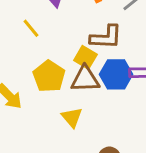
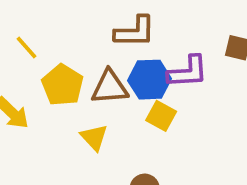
yellow line: (31, 28) -> (27, 48), moved
yellow square: (85, 57) -> (161, 116), moved

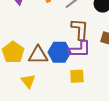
brown L-shape: (135, 32) -> (80, 29), moved, turned -90
yellow square: (161, 116) -> (77, 76), moved, turned -35

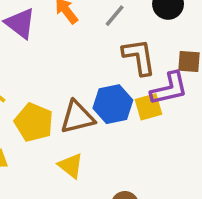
purple L-shape: (80, 49) -> (169, 89), moved
yellow square: (77, 76) -> (149, 107), moved

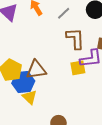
blue hexagon: (113, 104) -> (23, 82), moved

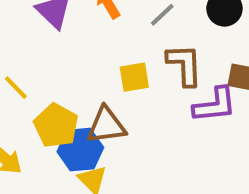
yellow square: (78, 68) -> (134, 77), moved

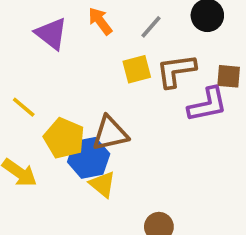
brown L-shape: (185, 65) -> (176, 71), turned -90
yellow square: (134, 77) -> (137, 69), moved

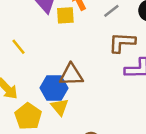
yellow square: (137, 69) -> (65, 15), moved
yellow pentagon: (64, 138) -> (28, 116), moved

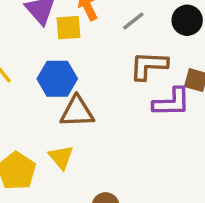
blue hexagon: (54, 88) -> (57, 79), moved

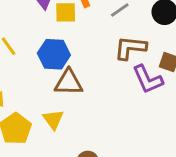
purple L-shape: (172, 102) -> (148, 79), turned 64

